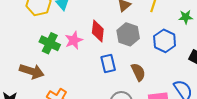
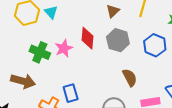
blue rectangle: (108, 63) -> (71, 93), moved

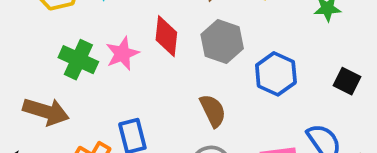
blue hexagon: (155, 45) -> (276, 74), moved
brown semicircle: (130, 78) -> (213, 111), moved

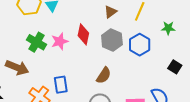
blue hexagon: (276, 74) -> (140, 45), moved
brown semicircle: (213, 111) -> (104, 75), turned 54

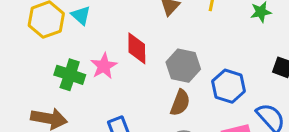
gray hexagon: (112, 40) -> (183, 66), moved
blue hexagon: (140, 45) -> (229, 86), moved

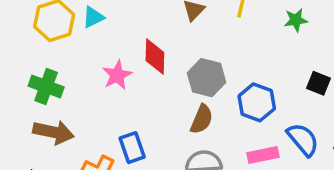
cyan triangle: (81, 15) -> (93, 17), turned 50
green cross: (70, 75) -> (46, 87), moved

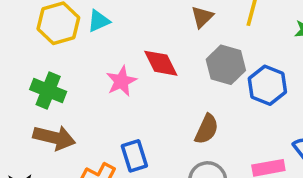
red diamond: (155, 56) -> (161, 63), turned -30
gray hexagon: (207, 78) -> (226, 65), moved
blue hexagon: (257, 102) -> (267, 85), moved

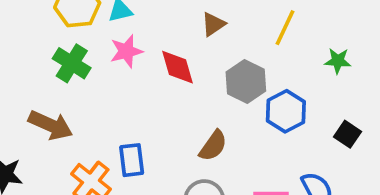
brown triangle: (202, 17) -> (213, 24), moved
pink star: (121, 81) -> (126, 51), moved
green cross: (48, 91) -> (72, 63), moved

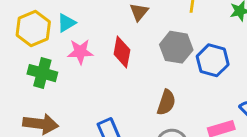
pink star: (126, 51) -> (80, 52), turned 30
red diamond: (178, 67) -> (122, 52), turned 44

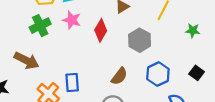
blue hexagon: (213, 60) -> (158, 74), moved
green cross: (42, 73) -> (40, 26), turned 30

